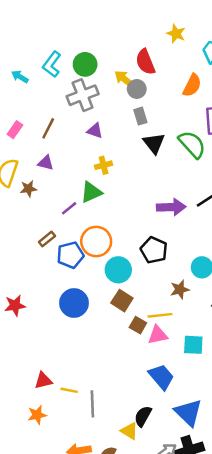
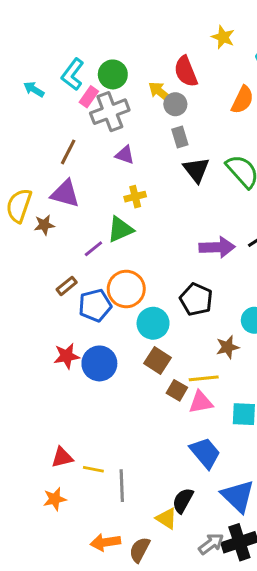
pink rectangle: (15, 130) -> (89, 97), moved
purple triangle: (46, 163) -> (65, 194), size x1.5
red star: (15, 305) -> (67, 356), moved

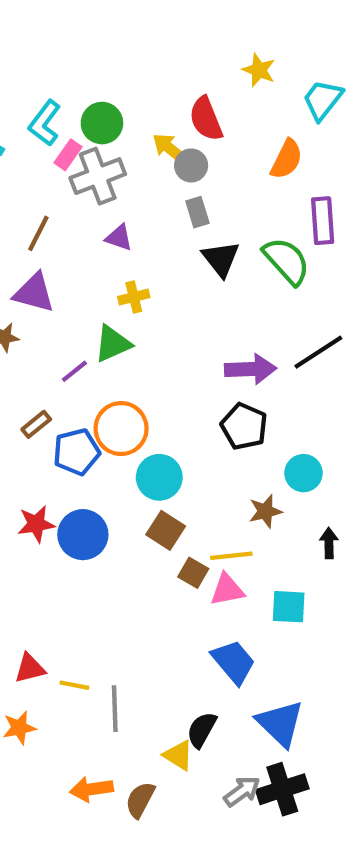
black pentagon: (196, 299) -> (244, 426), moved

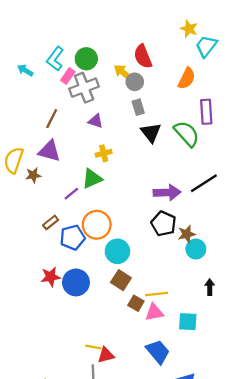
yellow star: (259, 70) -> (189, 29), moved
brown star: (265, 511) -> (187, 234), moved
red triangle: (30, 668) -> (106, 355), moved
yellow line: (74, 685) -> (93, 347), moved

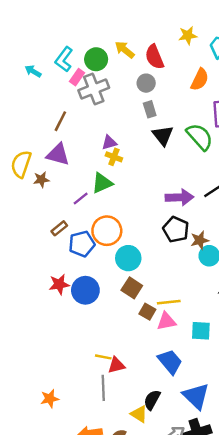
yellow star: (189, 29) -> (188, 35), moved, turned -30
yellow arrow: (123, 73) -> (125, 50), moved
purple triangle: (96, 121) -> (109, 143), moved, turned -35
yellow cross: (104, 153) -> (114, 157), turned 35

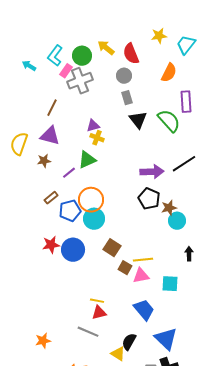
brown star: (41, 180) -> (44, 161), moved
cyan circle: (128, 258) -> (94, 219), moved
yellow line: (103, 357) -> (97, 301), moved
gray line: (103, 388) -> (88, 332), turned -65

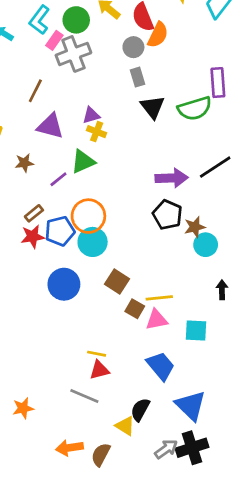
orange semicircle: (169, 73) -> (158, 35), moved
green semicircle: (169, 121) -> (195, 108), turned 115
purple triangle: (50, 136) -> (50, 126), moved
red star: (51, 245) -> (33, 237), moved

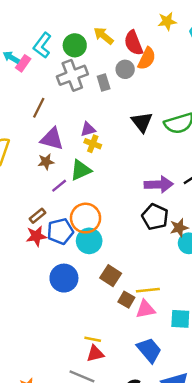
pink rectangle: (54, 40) -> (23, 63), moved
gray rectangle: (137, 77) -> (104, 83), moved
brown star: (24, 163) -> (46, 162), moved

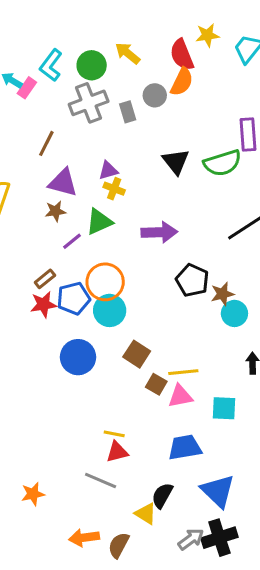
red semicircle: (134, 43) -> (182, 55), moved
purple arrow: (159, 184) -> (159, 232), moved
blue trapezoid: (149, 350) -> (185, 447), turned -60

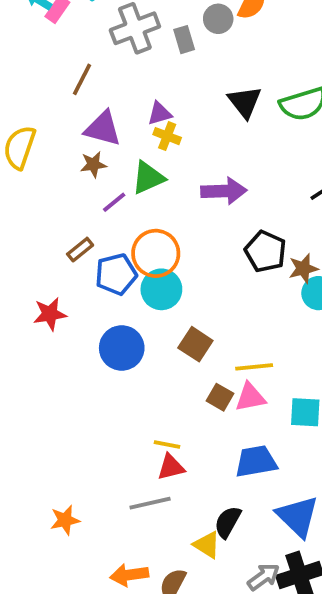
red star: (43, 304) -> (50, 314), moved
brown square: (156, 384) -> (220, 397), moved
gray line: (101, 480) -> (150, 503), turned -36

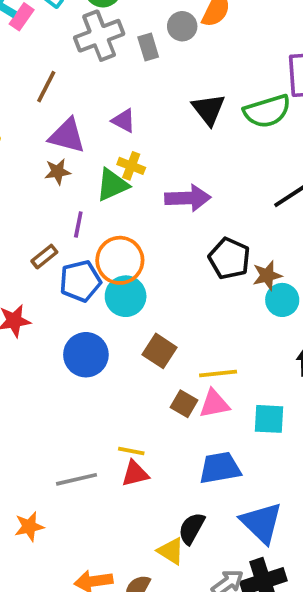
purple triangle: (160, 113) -> (124, 121), turned 44
yellow cross: (167, 136) -> (131, 166), moved
purple line: (114, 202) -> (78, 224), moved, turned -40
gray line: (150, 503) -> (76, 479), moved

